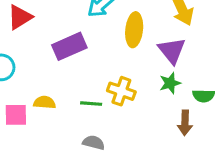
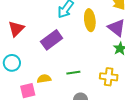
yellow cross: (121, 91) -> (109, 77), moved

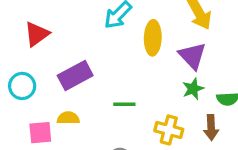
purple rectangle: (52, 40) -> (75, 75), moved
green line: (73, 73) -> (124, 104), moved

